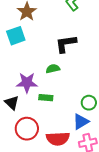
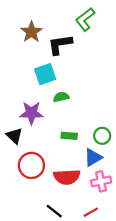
cyan square: (16, 36) -> (45, 74), moved
black L-shape: (66, 44) -> (60, 44), moved
green rectangle: (46, 98) -> (69, 136), moved

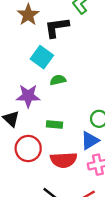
cyan square: (45, 74) -> (42, 57), turned -35
green rectangle: (69, 136) -> (54, 125), moved

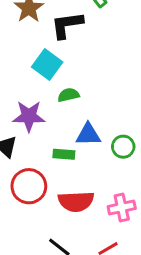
blue triangle: (90, 141) -> (88, 134), moved, turned 30

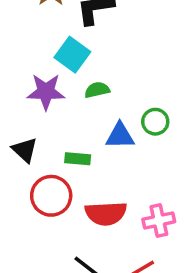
purple star: (29, 116) -> (46, 92), moved
green circle: (123, 147) -> (155, 122), moved
green rectangle: (64, 154) -> (78, 159), moved

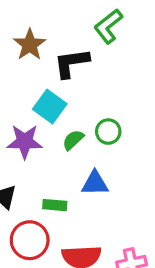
green semicircle: (97, 90) -> (73, 140), turned -30
green circle: (155, 122) -> (108, 132), moved

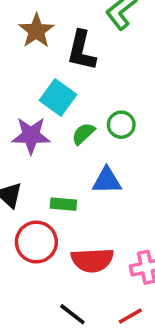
black L-shape: (71, 63) -> (82, 51), turned -69

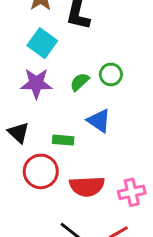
cyan square: (58, 98) -> (42, 43), moved
blue triangle: (107, 181) -> (99, 121), turned 35

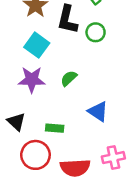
green circle: (111, 74) -> (96, 32), moved
blue triangle: (99, 121) -> (98, 112), moved
pink cross: (132, 192) -> (113, 158), moved

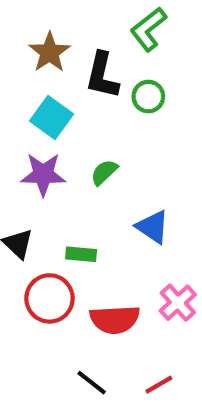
pink cross: (113, 158) -> (178, 303), turned -30

